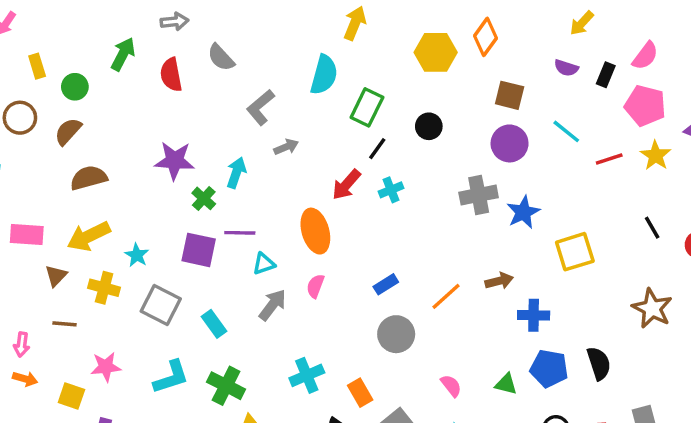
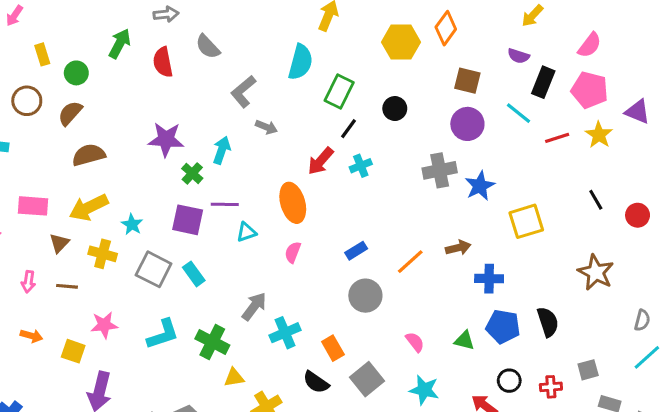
black rectangle: (606, 75) -> (543, 82), moved, size x1.4
gray arrow: (286, 147) -> (266, 127), turned 45
gray arrow: (272, 305) -> (254, 306), moved
cyan rectangle: (214, 324) -> (194, 274), moved
pink arrow: (22, 344) -> (28, 282), moved

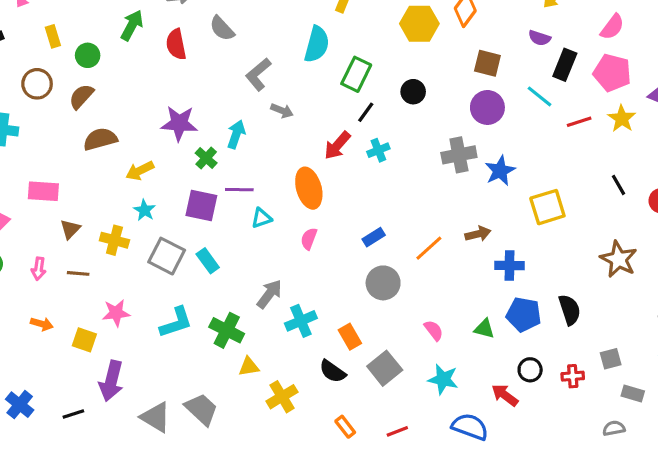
yellow arrow: (89, 207) -> (140, 171), moved, size x0.7

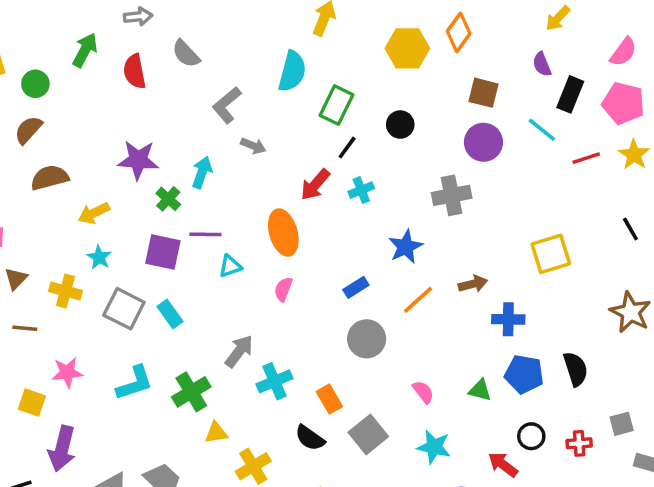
purple semicircle: (540, 38) -> (542, 64), turned 50
blue star: (500, 171) -> (406, 247), moved
green cross: (227, 330) -> (191, 392), turned 32

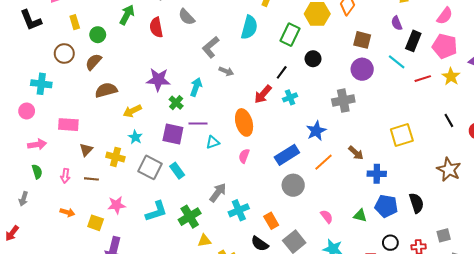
green rectangle: (336, 105) -> (290, 35), moved
brown arrow: (473, 284) -> (356, 153), turned 56
blue rectangle: (356, 287) -> (287, 155), size x1.6

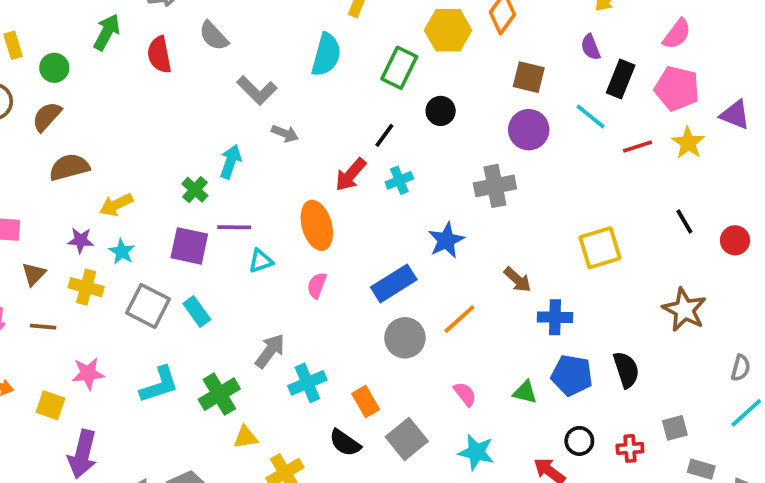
gray L-shape: (211, 47) -> (257, 90), turned -95
purple star: (158, 80) -> (81, 240), moved, size x0.6
orange line: (323, 162) -> (459, 319), moved

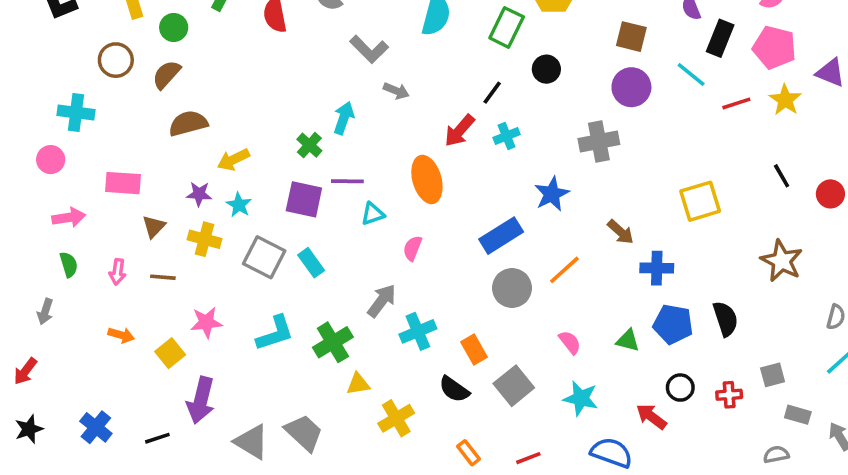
pink semicircle: (317, 285) -> (412, 248), moved
yellow square: (51, 405) -> (170, 353), turned 32

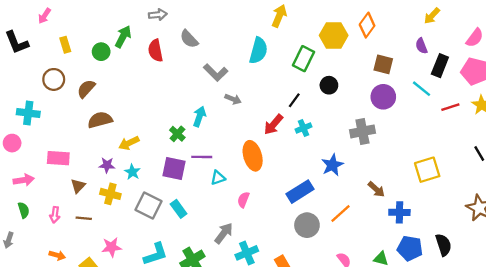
green circle: (174, 27) -> (101, 52), moved

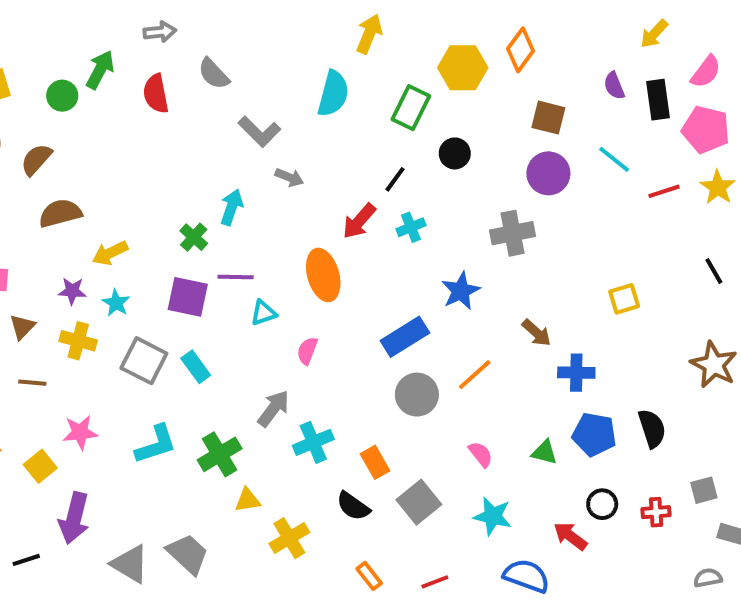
yellow arrow: (432, 16) -> (654, 34), moved
black rectangle: (440, 66) -> (658, 100), moved, turned -30
yellow square: (427, 170) -> (624, 299), size x0.7

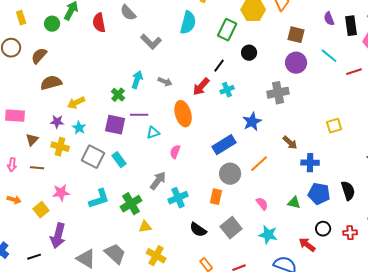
gray arrow: (289, 177) -> (165, 82), moved
orange rectangle: (375, 462) -> (216, 197), moved, turned 42
yellow cross: (289, 538) -> (156, 256), moved, turned -30

